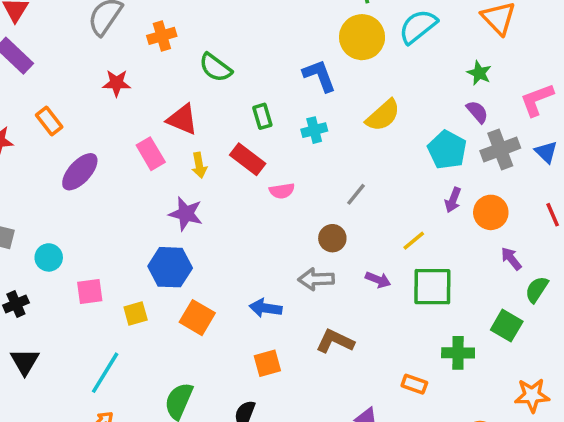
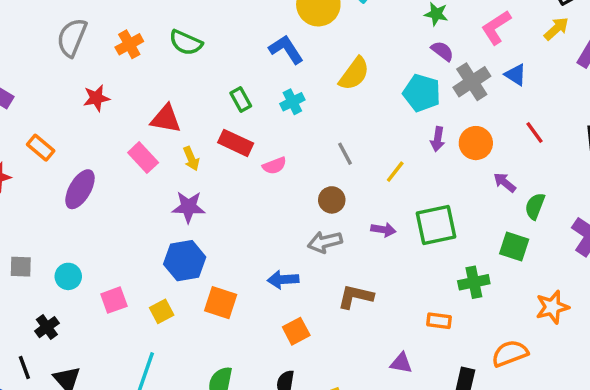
green semicircle: (216, 68) -> (186, 43), moved
gray line: (356, 194) -> (345, 154), turned -55
yellow line: (414, 241) -> (395, 172), moved

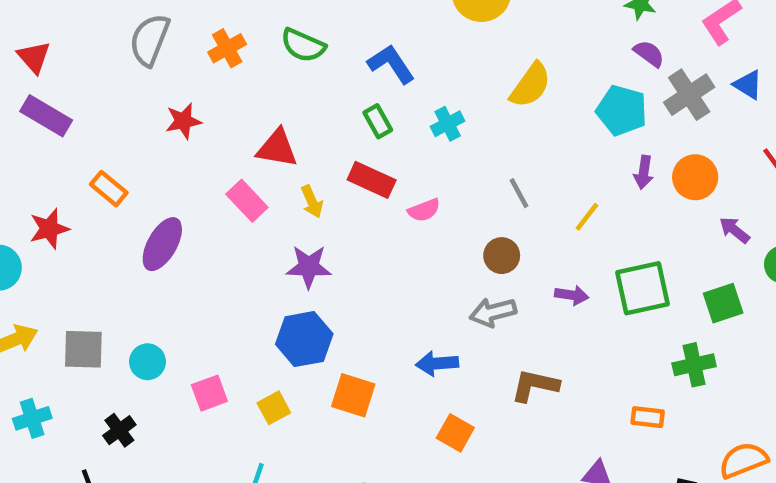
blue L-shape: (286, 49) -> (391, 64), moved
green square: (514, 246) -> (723, 303), moved, turned -36
gray square: (21, 267) -> (83, 349), size x1.4
orange square: (296, 331) -> (455, 433), turned -32

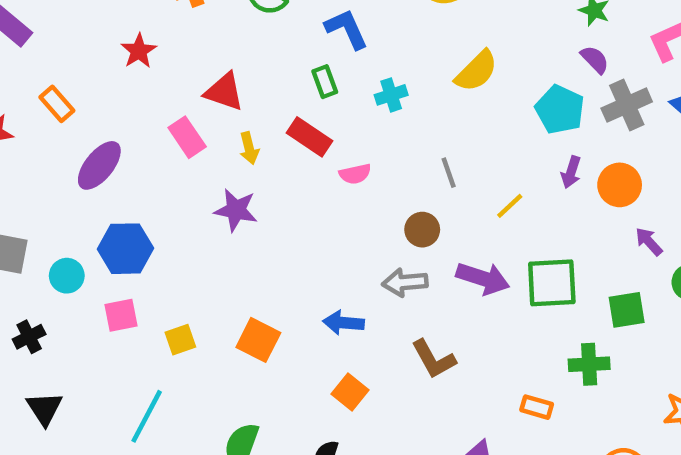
red star: (183, 121) -> (139, 51), turned -30
purple arrow: (572, 295) -> (483, 278), size x1.6
blue hexagon: (304, 339) -> (126, 249), moved
brown L-shape: (535, 386) -> (434, 359), turned -141

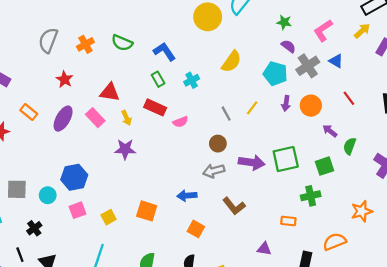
purple ellipse: (99, 165) -> (63, 119), moved
yellow line: (510, 206) -> (252, 108), moved

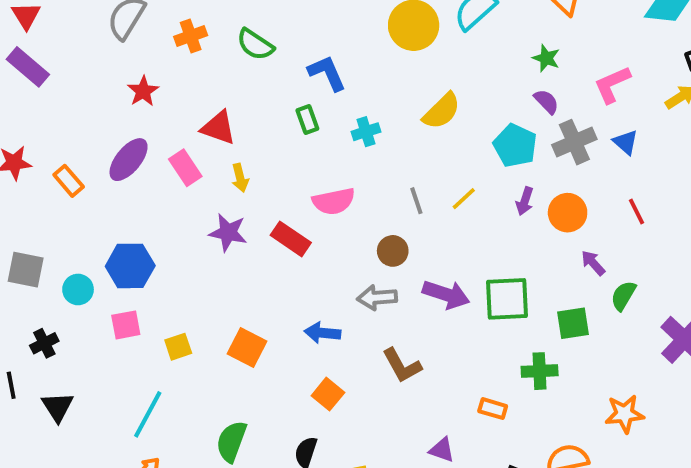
red rectangle: (155, 107) -> (291, 239), moved
orange rectangle: (29, 112) -> (69, 181), moved
pink semicircle: (180, 122) -> (334, 201), size x1.5

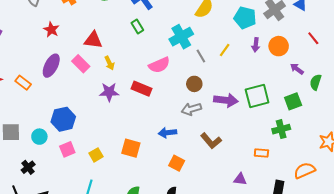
cyan cross: (366, 132) -> (181, 37), moved, size x1.6

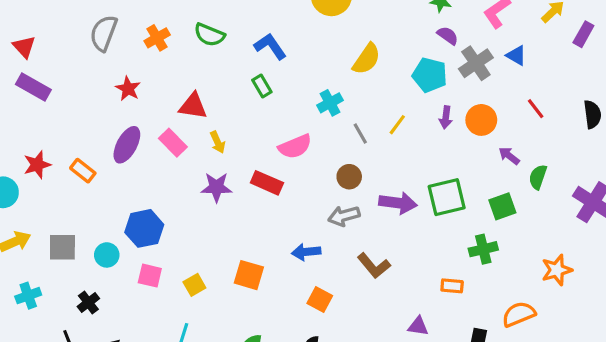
cyan cross: (181, 37) -> (330, 103), size x0.7
pink square: (67, 149) -> (150, 276), turned 35

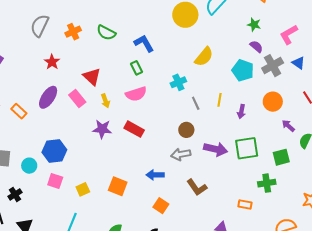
red triangle: (193, 106) -> (92, 77), turned 30
purple arrow: (446, 117) -> (241, 112), moved
yellow line: (397, 125) -> (220, 100), turned -32
pink semicircle: (295, 147) -> (136, 94), moved

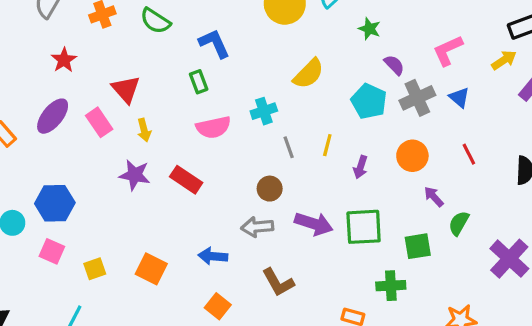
green star: (254, 25) -> (369, 29), moved
pink semicircle: (136, 94) -> (213, 127), moved

